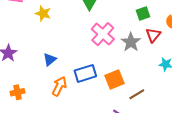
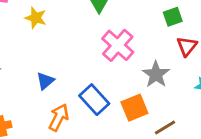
gray star: (131, 42) -> (156, 74), moved
blue rectangle: (85, 73) -> (94, 100), turned 65

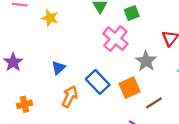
green square: (173, 17) -> (132, 13), moved

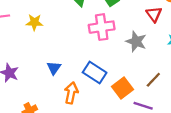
pink cross: (115, 39) -> (102, 27), turned -35
orange square: (130, 88) -> (123, 88), moved

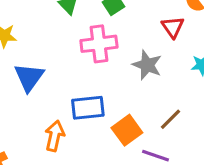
blue triangle: (54, 68) -> (29, 77), moved, size x1.5
blue rectangle: (95, 73) -> (88, 108), turned -40

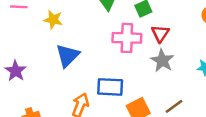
red triangle: (173, 27) -> (160, 33), moved

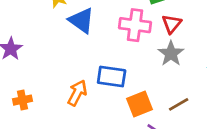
blue triangle: (68, 56) -> (81, 20), moved, turned -45

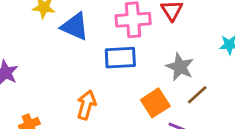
gray star: (171, 54) -> (180, 67), moved
blue rectangle: (112, 76) -> (120, 58), moved

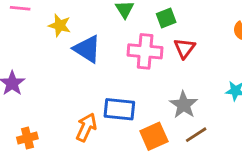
blue rectangle: (120, 58) -> (119, 109), moved

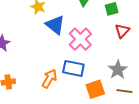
pink cross: (145, 51) -> (80, 39), moved, turned 35
brown line: (196, 135) -> (124, 91), turned 35

